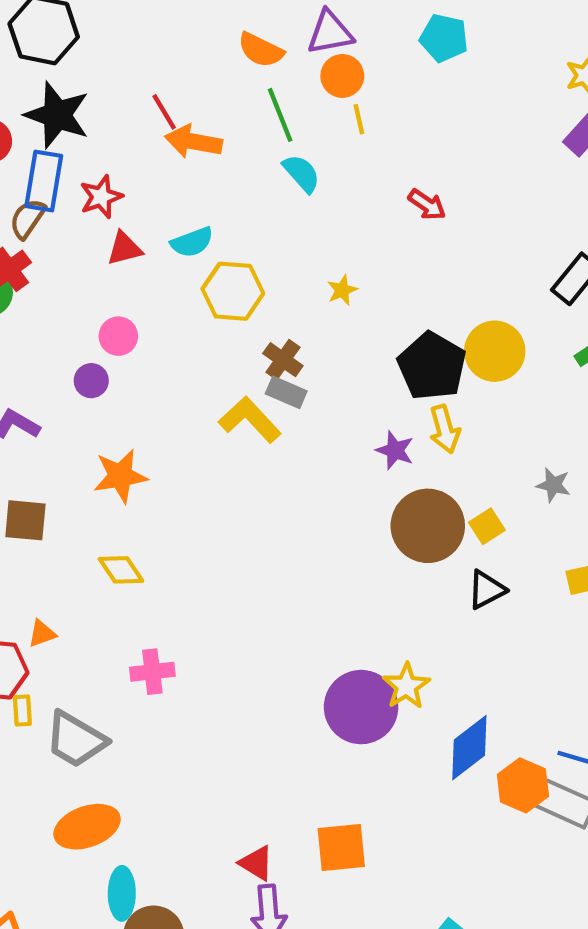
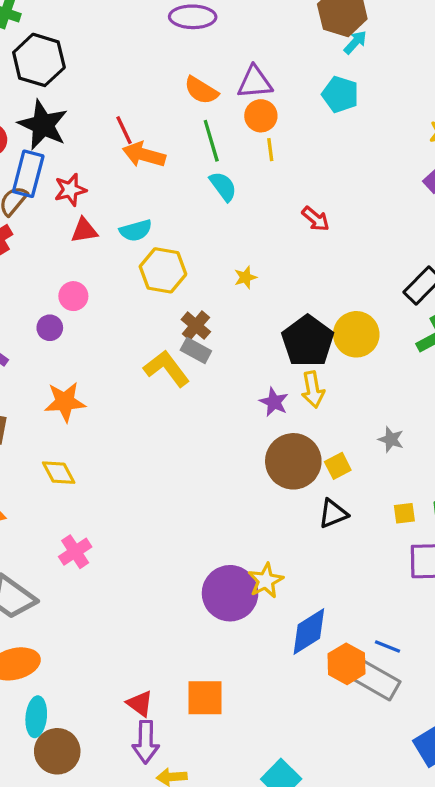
pink cross: (152, 672) -> (75, 552), turned -32

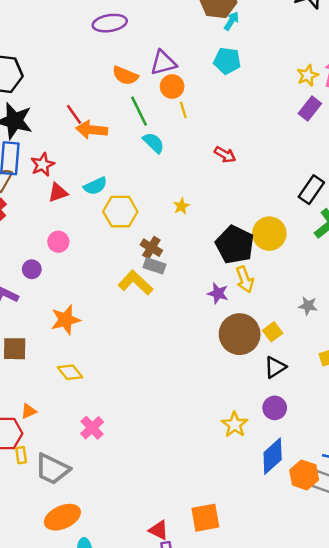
purple circle: (50, 328) -> (32, 269), moved
purple circle: (230, 593) -> (275, 408), moved, size x0.6

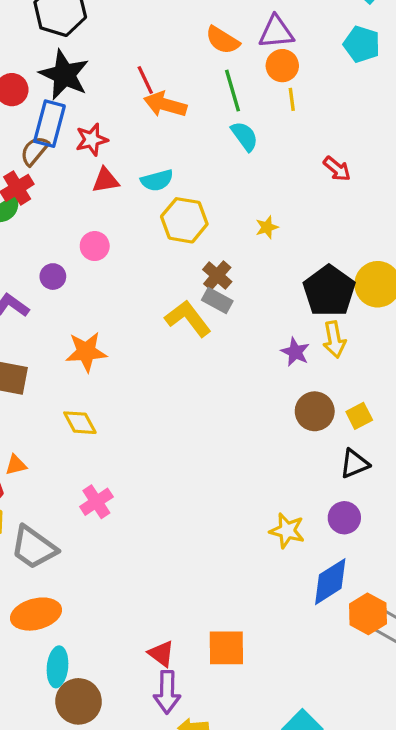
brown circle: (240, 334) -> (315, 411), size x0.7
yellow star: (235, 425) -> (287, 531), turned -30

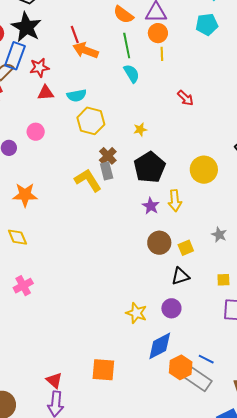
cyan pentagon: (362, 44) -> (207, 24), turned -30
black pentagon: (329, 291) -> (150, 167), moved
gray rectangle: (217, 300) -> (107, 171), turned 42
orange square: (226, 648) -> (103, 370), moved

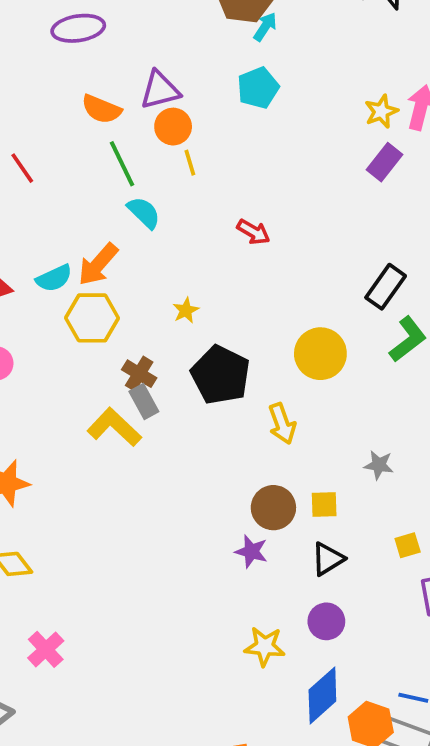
orange arrow: (86, 50) -> (98, 264), moved, turned -55
purple star: (151, 206) -> (251, 551), moved
yellow square: (186, 248) -> (324, 504), turned 35

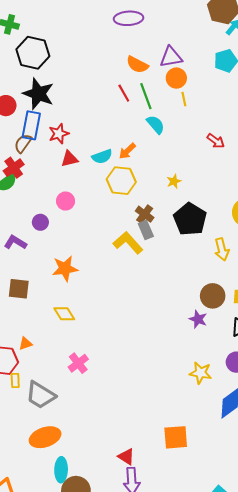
red line: (22, 168) -> (124, 93), moved
orange arrow: (98, 264) -> (127, 151), size x0.7

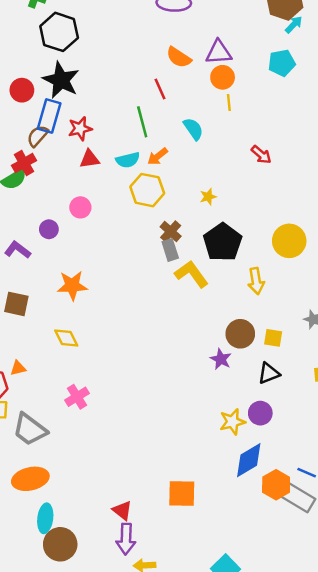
green line: (146, 96) -> (142, 122), moved
yellow L-shape: (128, 243) -> (191, 274), moved
yellow star: (201, 373) -> (232, 422), moved, turned -30

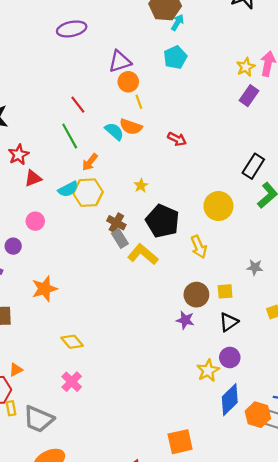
orange semicircle: (179, 57) -> (131, 127), moved
cyan semicircle: (128, 160) -> (68, 189), moved
yellow diamond: (66, 338) -> (72, 342), moved

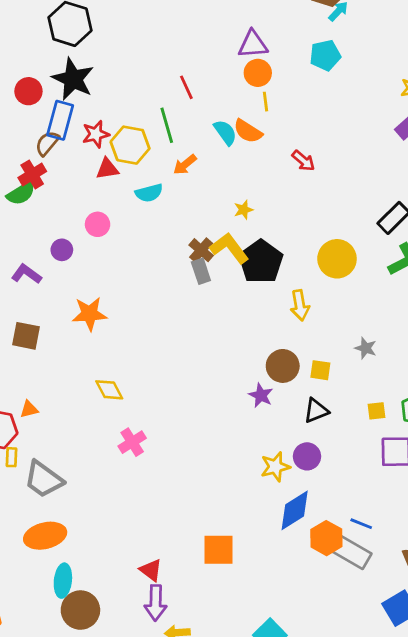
yellow hexagon: (88, 193) -> (130, 145), moved
yellow L-shape: (143, 254) -> (229, 248), moved
pink cross: (72, 382) -> (132, 442), moved

